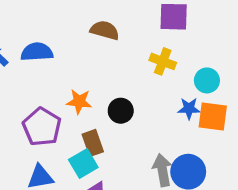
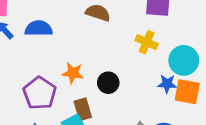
cyan circle: (207, 80) -> (184, 60), size x1.4

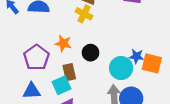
yellow cross: (147, 42) -> (84, 14), moved
cyan circle: (184, 60) -> (121, 68), moved

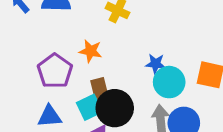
black circle: (91, 53) -> (115, 108), moved, size x1.6
blue star: (136, 56) -> (156, 64), moved

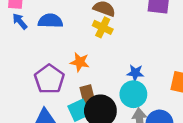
cyan circle: (169, 82) -> (133, 94), moved

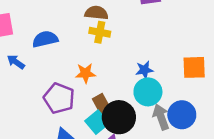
blue arrow: (20, 21) -> (16, 62), moved

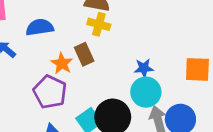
orange star: (85, 73) -> (62, 63), moved, turned 30
brown rectangle: (102, 104) -> (84, 54), moved

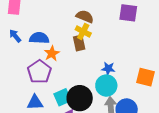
blue semicircle: (40, 27) -> (39, 38), moved
brown rectangle: (84, 54) -> (79, 43), moved

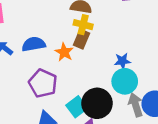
brown rectangle: (79, 43) -> (81, 39), turned 49
orange star: (52, 53) -> (64, 52), moved

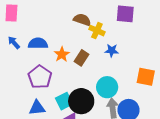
yellow cross: (83, 25) -> (97, 31), moved
brown rectangle: (81, 39) -> (82, 58), moved
blue star: (122, 61) -> (112, 50), moved

